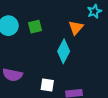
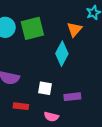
green square: (35, 27) -> (32, 28), size x1.6

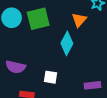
purple rectangle: (72, 97) -> (92, 85), moved

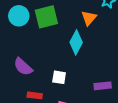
purple semicircle: (16, 67) -> (23, 67), turned 30

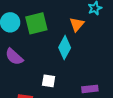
purple semicircle: (23, 67) -> (14, 57), moved

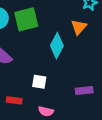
orange triangle: (77, 24) -> (79, 27), moved

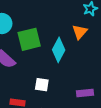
green square: (26, 19) -> (29, 39), moved

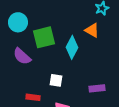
orange triangle: (80, 32) -> (92, 30), turned -42

